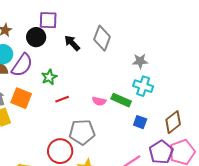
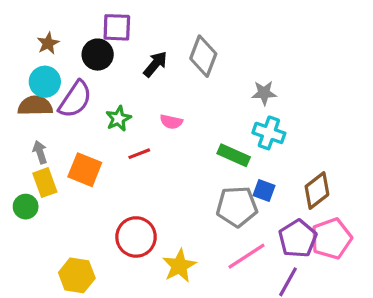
black arrow: (72, 43) -> (155, 64), turned 84
orange square: (21, 98) -> (85, 170), moved
pink semicircle: (99, 101) -> (171, 122), moved
gray pentagon: (82, 132) -> (237, 207), moved

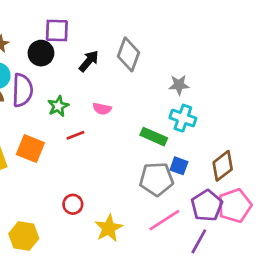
purple semicircle: (75, 99) -> (22, 90), turned -32
red circle: (136, 237) -> (73, 204), size x0.6

